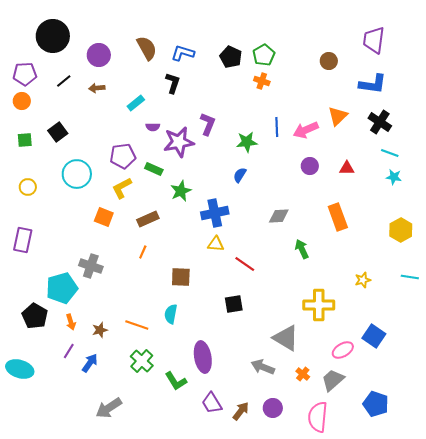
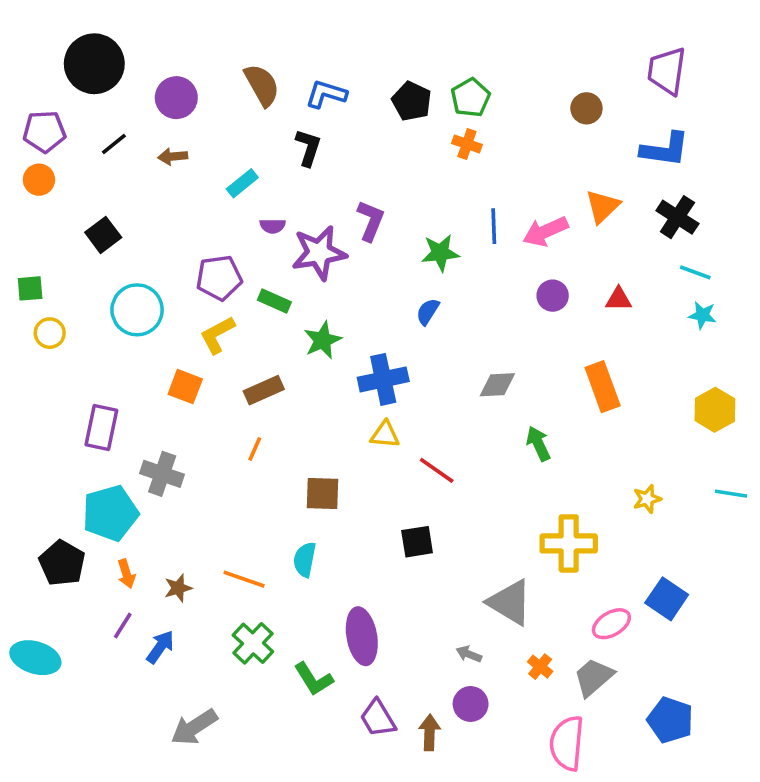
green square: (25, 140) -> (30, 288), moved
purple rectangle: (23, 240) -> (101, 428), moved
gray arrow: (263, 367) -> (469, 654), size x0.6
purple circle: (273, 408) -> (471, 704), moved
brown arrow: (241, 411) -> (430, 733), turned -36

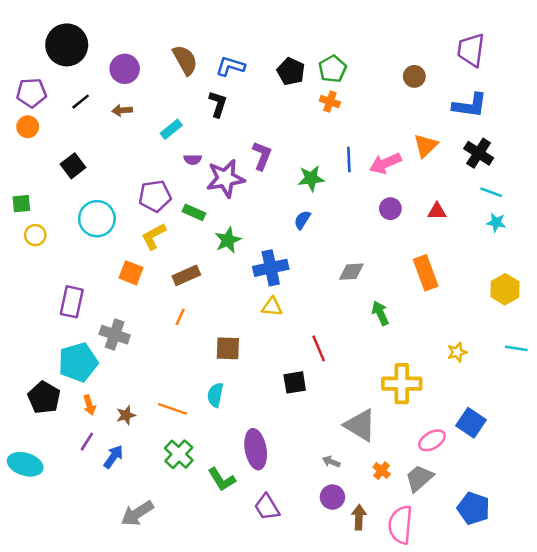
red line: (437, 470) -> (319, 348), moved, turned 32
brown arrow: (430, 733) -> (359, 517), moved

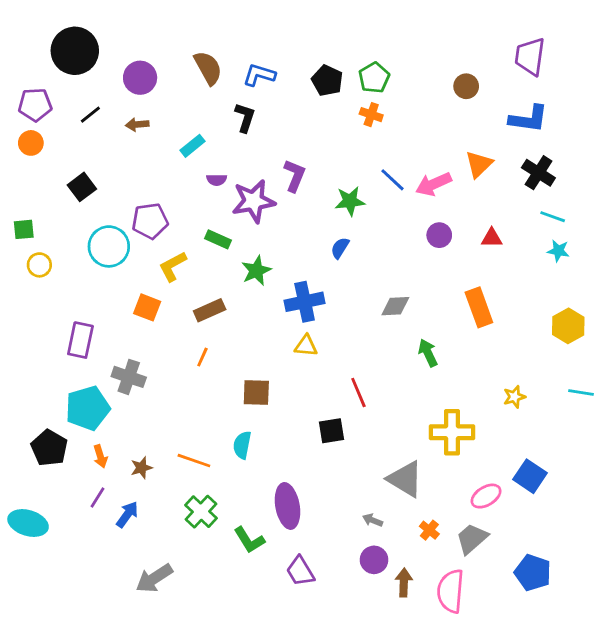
blue line: (349, 160) -> (392, 180), turned -45
purple pentagon: (155, 196) -> (150, 221), moved

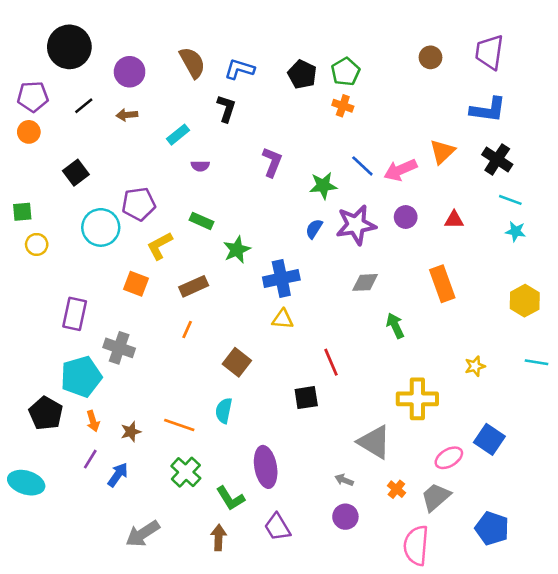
brown circle: (466, 86) -> (430, 57), moved
purple star: (253, 201) -> (356, 225), moved
brown square: (256, 393) -> (237, 362), turned 36
brown arrow: (404, 583) -> (219, 538), moved

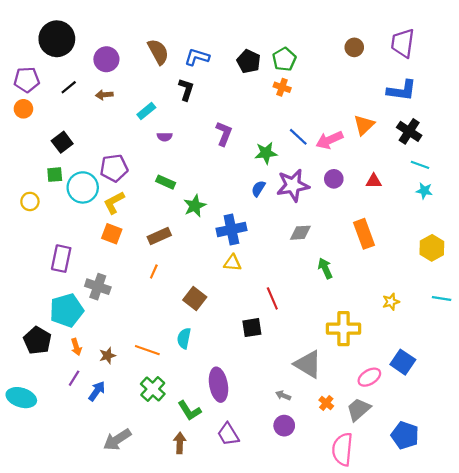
green square: (22, 212) -> (55, 175), moved
yellow L-shape: (160, 246) -> (114, 203), moved

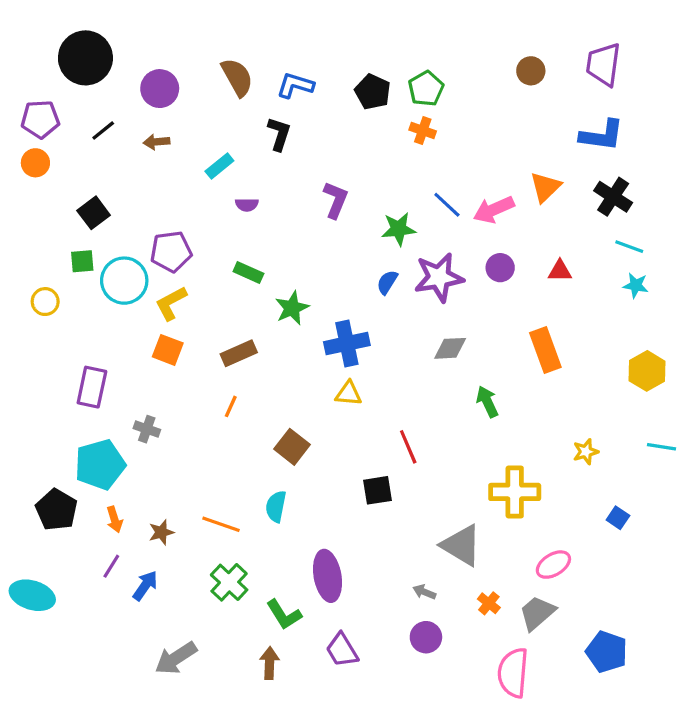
gray cross: (98, 287) -> (147, 429), size x0.7
blue square: (403, 362) -> (618, 518), moved, size x0.6

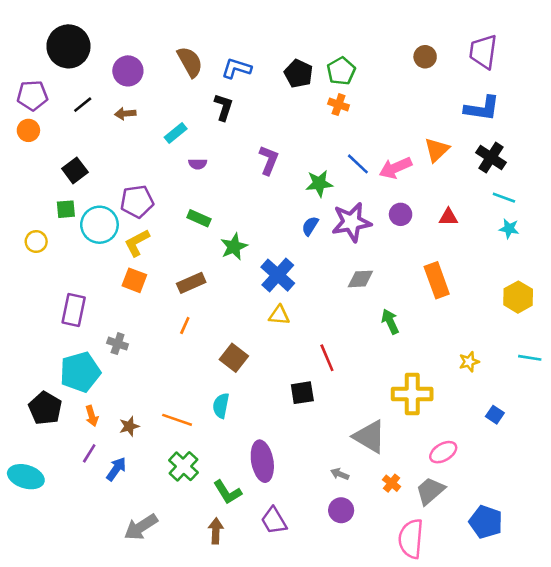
blue cross: (347, 344) -> (278, 275), turned -36

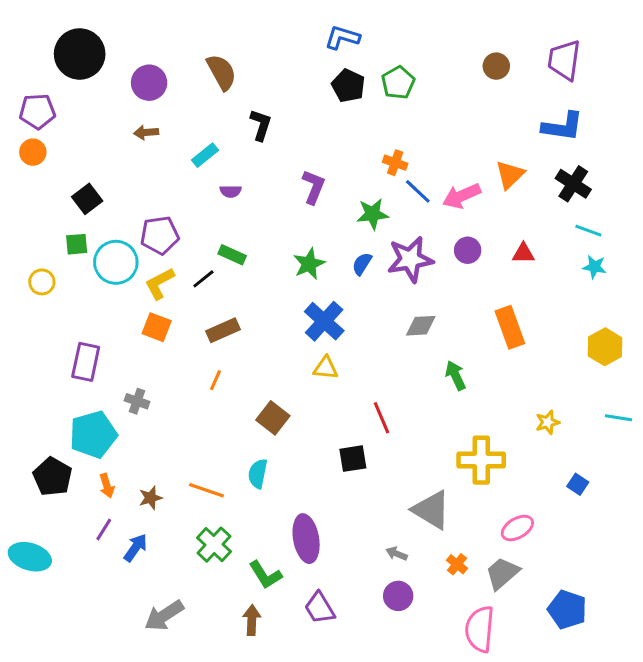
blue L-shape: (236, 68) -> (342, 37), moved
black line: (83, 105) -> (203, 279), moved
orange cross: (339, 105) -> (395, 163), moved
green star: (234, 247) -> (309, 264), moved

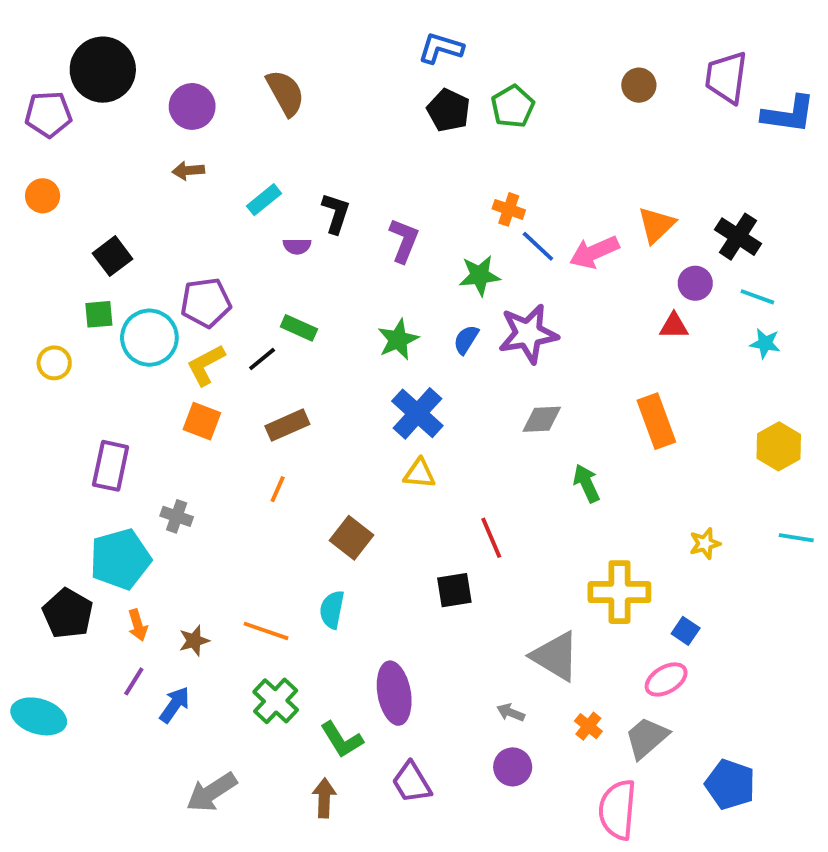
purple pentagon: (37, 111) -> (48, 114), moved
black L-shape: (261, 125) -> (336, 213), moved
blue L-shape: (563, 126) -> (788, 114), moved
purple circle: (468, 250) -> (695, 283), moved
blue square: (578, 484) -> (686, 631), moved

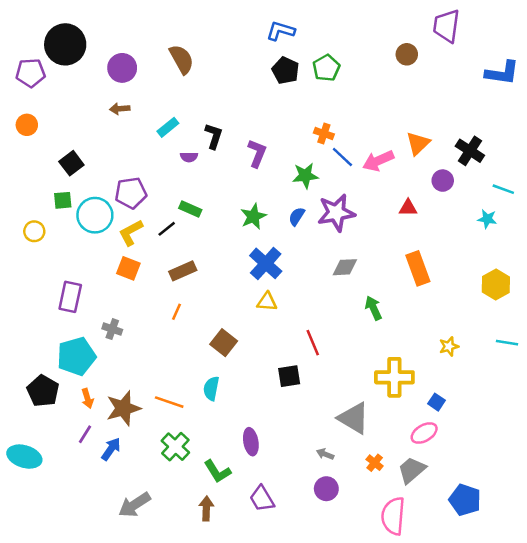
purple trapezoid: (726, 77) -> (446, 26), moved
cyan line: (757, 297) -> (503, 189), moved
red triangle: (674, 326) -> (408, 208), moved
brown star: (194, 641) -> (123, 408), size x1.8
purple ellipse: (394, 693) -> (251, 442), size x0.7

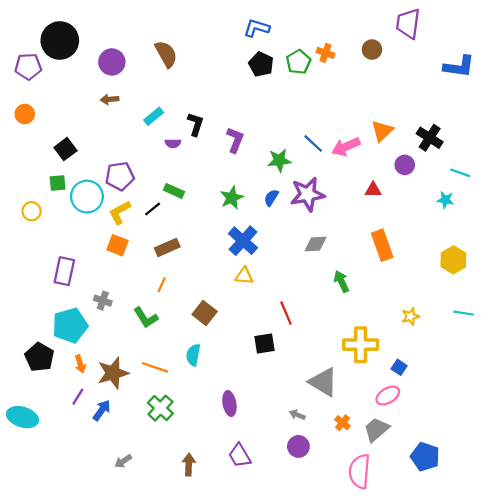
orange cross: (324, 134) -> (326, 53), moved
green L-shape: (217, 471) -> (146, 318), moved
gray arrow: (135, 505) -> (123, 461), size x0.6

